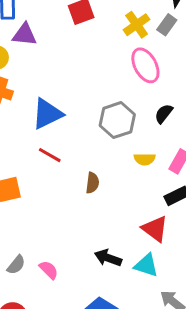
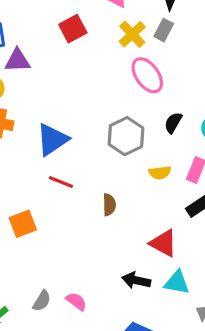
red triangle: (155, 229) -> (163, 243), moved

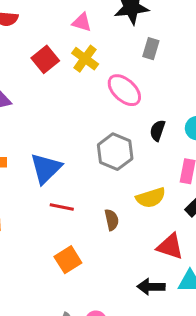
gray rectangle: (164, 30) -> (151, 49), moved
yellow cross: (132, 34) -> (85, 59), moved
yellow semicircle: (160, 173) -> (151, 198), moved, size x1.4
orange square: (23, 224) -> (68, 260), moved

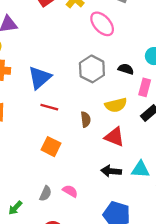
black semicircle: (158, 130) -> (126, 69), moved, turned 84
red triangle: (170, 247) -> (115, 137), moved
orange square: (68, 260) -> (51, 147), turned -36

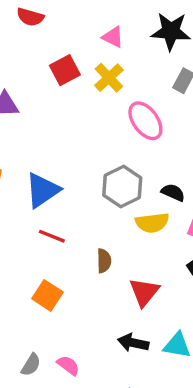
yellow semicircle: (116, 105) -> (152, 223), moved
red triangle: (115, 137) -> (144, 292), turned 40

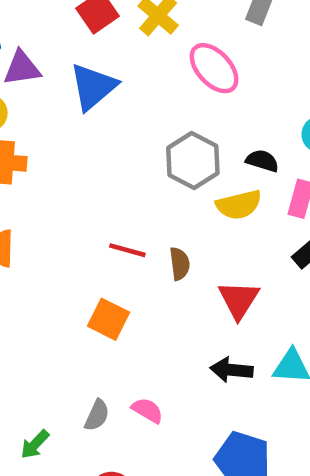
blue triangle: (42, 190) -> (93, 87), moved
red line: (52, 236) -> (127, 250), moved

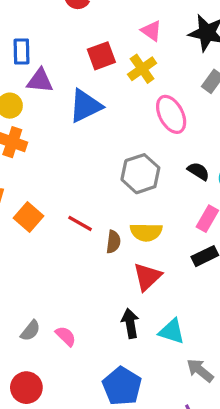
black semicircle: (262, 161) -> (198, 171), moved
yellow semicircle: (239, 205) -> (146, 232), moved
orange square: (109, 319) -> (28, 217), moved
black arrow: (232, 370) -> (130, 323), turned 60

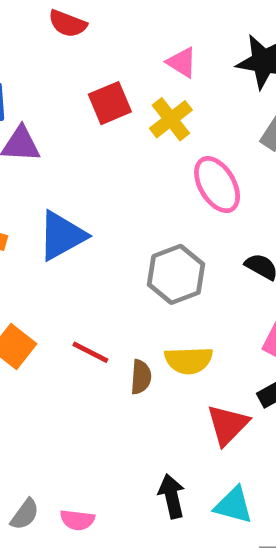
blue triangle: (85, 106) -> (62, 236), moved
red triangle: (147, 277) -> (228, 425), moved
pink semicircle: (66, 336) -> (77, 520), turned 145

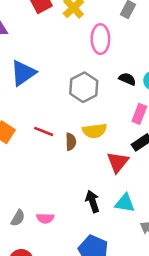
pink ellipse: (217, 185) -> (100, 39), turned 36

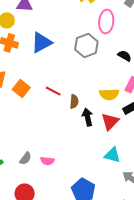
gray hexagon: (84, 87) -> (86, 45), moved
yellow semicircle: (94, 131) -> (109, 94), moved
black arrow: (93, 201) -> (87, 117), moved

